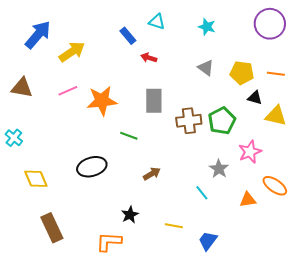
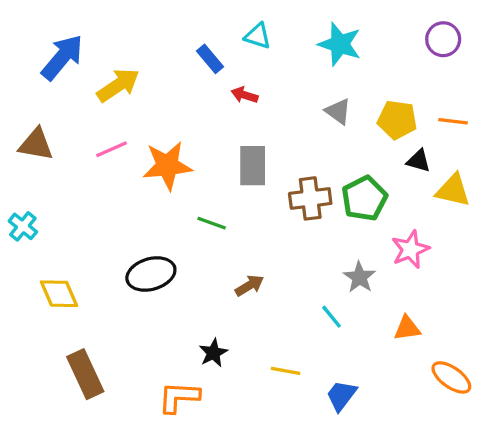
purple circle: (270, 24) -> (443, 39), size x0.7
cyan star: (207, 27) -> (340, 44), size x1.5
orange ellipse: (275, 186) -> (451, 377), moved

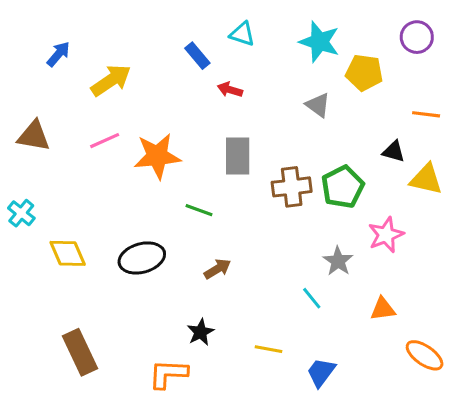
blue arrow: (62, 57) -> (58, 54), size x0.6
yellow pentagon: (397, 120) -> (364, 73), moved
brown arrow: (249, 285) -> (218, 269), moved
yellow diamond: (59, 294) -> (68, 253), moved

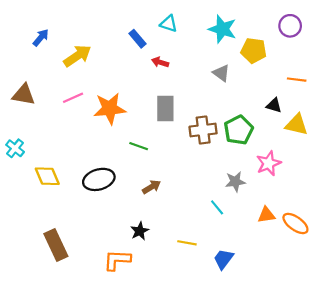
gray star: (338, 261) -> (235, 182), turned 30
orange ellipse: (425, 355) -> (295, 223), moved

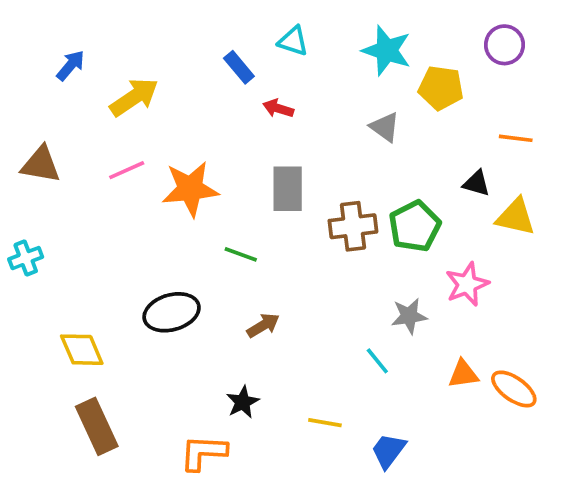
cyan cross: (15, 148) -> (26, 258), turned 30
yellow diamond: (47, 176) -> (82, 350), moved

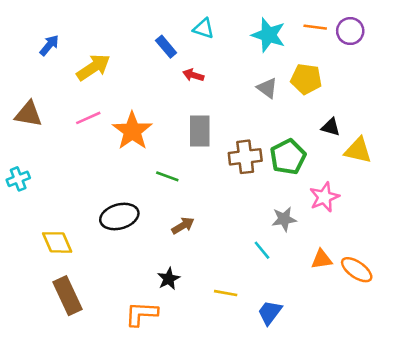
yellow pentagon: (441, 88) -> (306, 79), moved
orange line: (516, 138) -> (315, 27), moved
orange star: (190, 189) -> (132, 131), turned -30

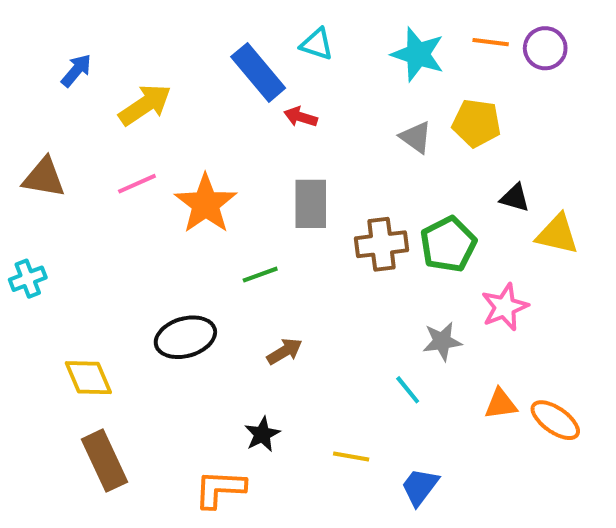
blue rectangle: (166, 47) -> (258, 72), size x1.6
green line: (167, 176) -> (260, 275), turned -40

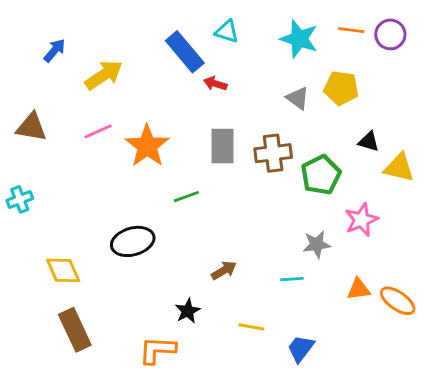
brown cross: (381, 244) -> (273, 153), moved
brown arrow: (284, 351) -> (224, 270), moved
cyan line: (408, 390) -> (292, 279), turned -55

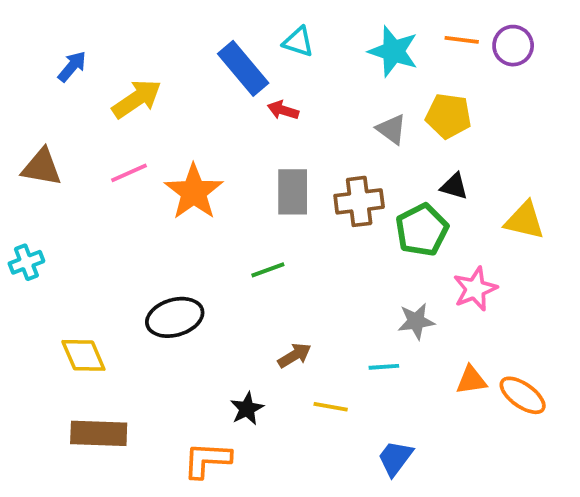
black triangle: (369, 142) -> (454, 186), moved
green line: (186, 197) -> (268, 270), moved
yellow line: (251, 327) -> (331, 407), moved
brown rectangle: (75, 330) -> (99, 433), turned -63

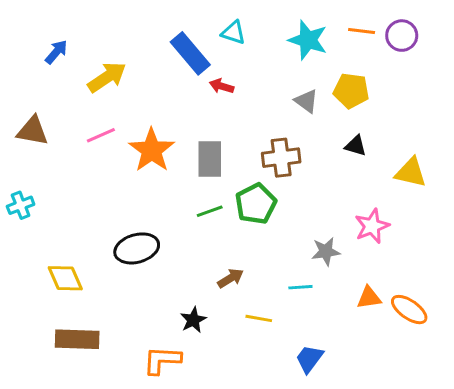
gray rectangle: (293, 192) -> (210, 159), moved
green pentagon: (422, 230) -> (256, 204), moved

